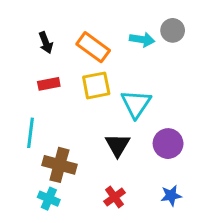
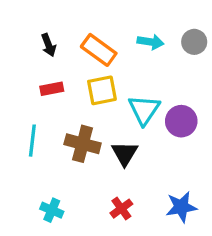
gray circle: (173, 30) -> (194, 42), moved
purple circle: (168, 144) -> (181, 121), moved
brown cross: (59, 165) -> (83, 144), moved
blue star: (171, 196) -> (181, 207), size x1.4

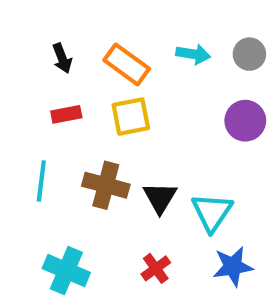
cyan triangle: (144, 110) -> (212, 212), moved
purple circle: (181, 121) -> (245, 121), moved
cyan cross: (52, 210) -> (66, 271), size x1.5

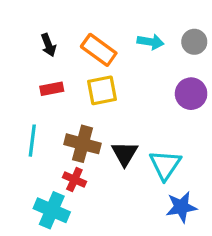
red cross: (156, 268) -> (74, 179), moved, turned -30

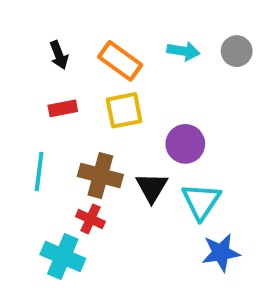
purple circle: (191, 94) -> (185, 144), moved

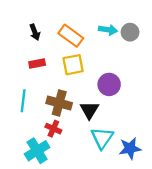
gray circle: (237, 51) -> (130, 32), moved
cyan triangle: (201, 201) -> (102, 138), moved
cyan cross: (63, 257) -> (37, 151), turned 35

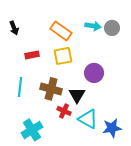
black arrow: (35, 32) -> (14, 28), moved
red cross: (53, 129) -> (64, 111), moved
cyan triangle: (102, 138) -> (88, 119), turned -35

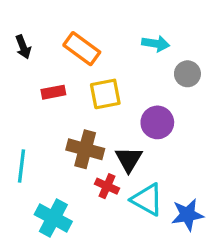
gray circle: (112, 28) -> (187, 74), moved
orange rectangle: (61, 31) -> (82, 49), moved
cyan line: (20, 87) -> (21, 166), moved
cyan cross: (32, 130) -> (53, 218), turned -30

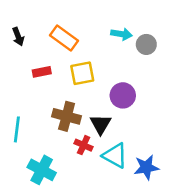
gray circle: (187, 74) -> (146, 44), moved

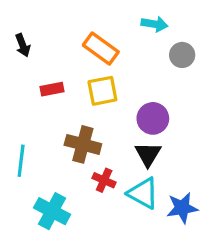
cyan arrow: (121, 34) -> (154, 24), moved
orange rectangle: (64, 38) -> (101, 48), moved
black triangle: (101, 124) -> (148, 154), moved

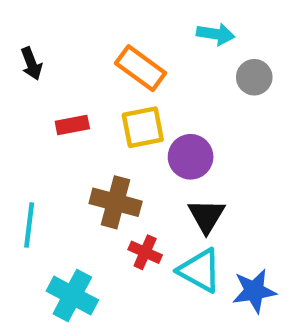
purple circle: (153, 118) -> (191, 157), moved

